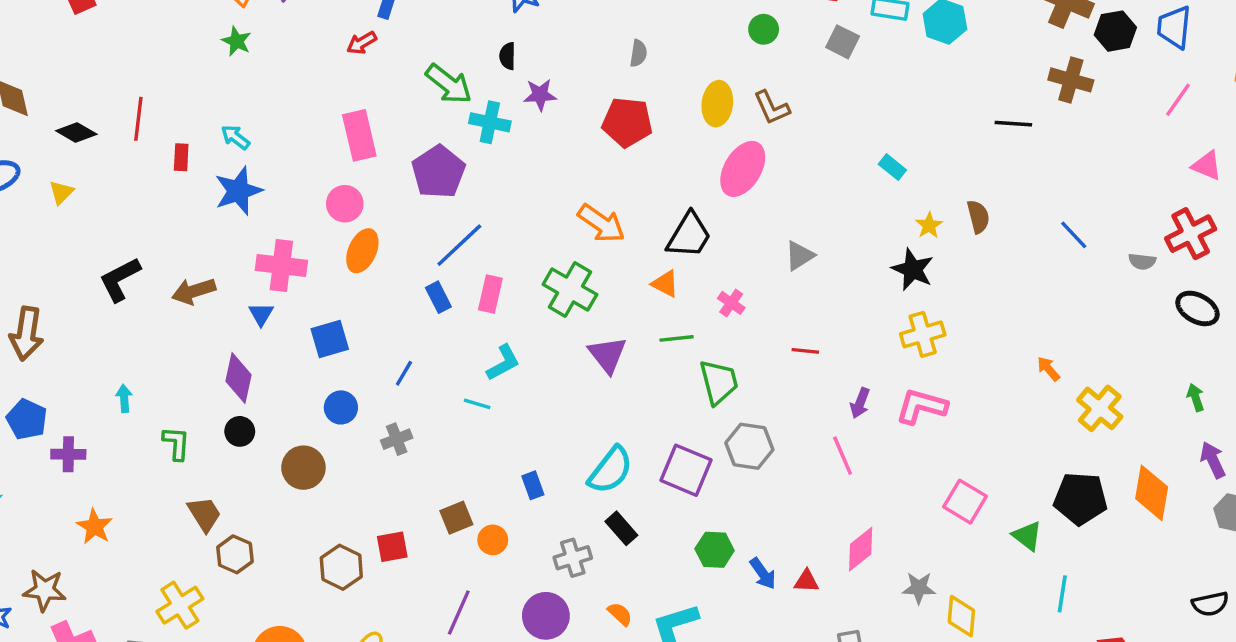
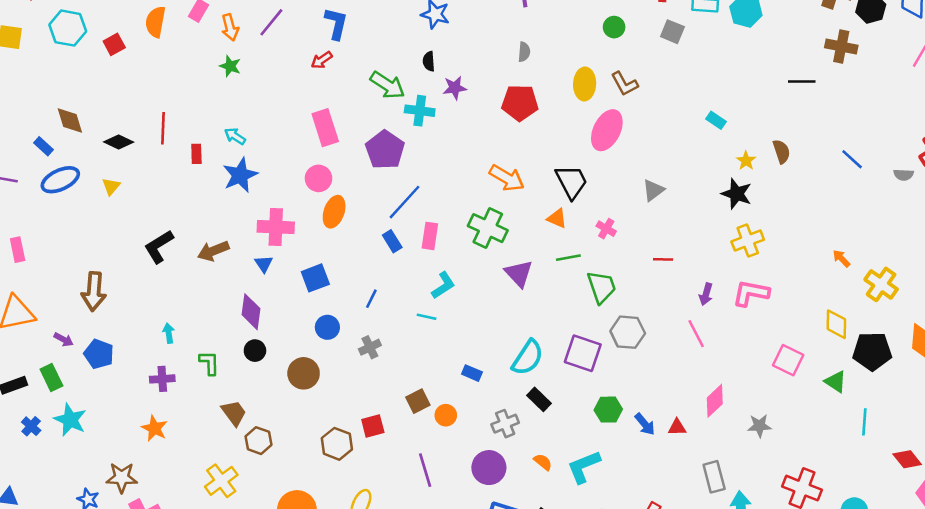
black trapezoid: (689, 235) -> (571, 182), turned -54
purple cross: (68, 454) -> (162, 379), moved
blue rectangle: (533, 485) -> (472, 373), turned -42
purple line: (459, 613) -> (425, 470), turned -36
yellow diamond: (961, 616) -> (836, 324), moved

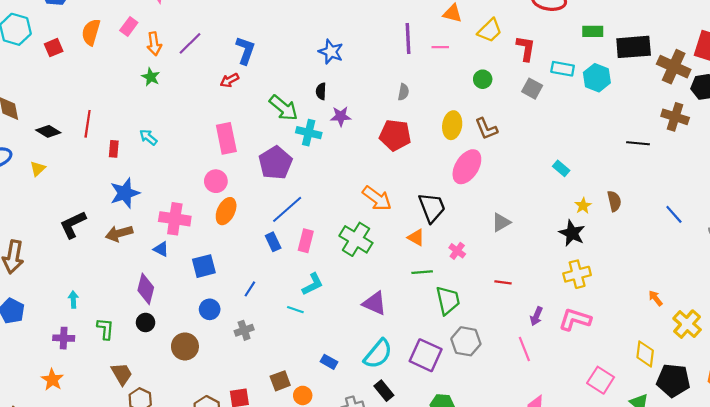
blue star: (240, 175) -> (125, 193), moved
blue triangle: (264, 264) -> (161, 249), turned -35
purple triangle: (519, 273) -> (375, 303), moved, turned -30

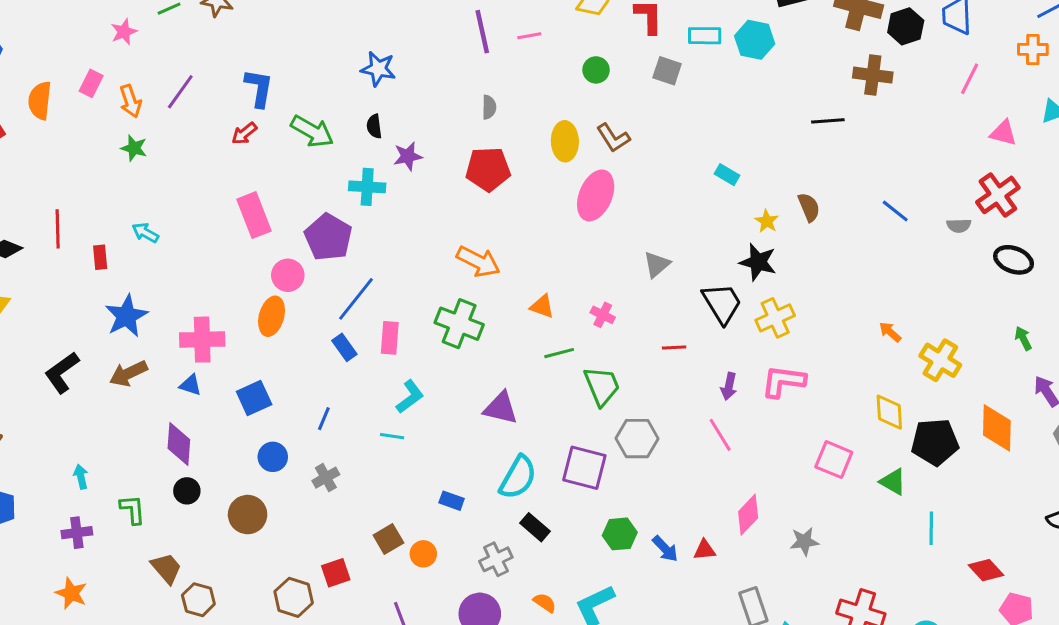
green arrow: (284, 108) -> (312, 131), moved
pink circle: (216, 181) -> (288, 275), moved
black trapezoid: (432, 208) -> (722, 303), moved

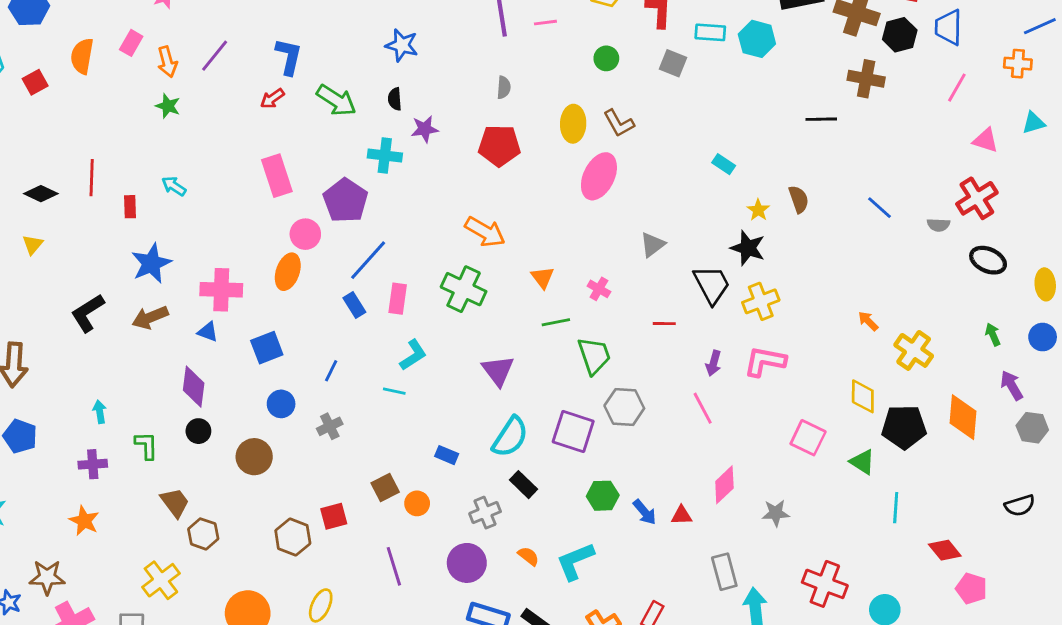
orange triangle: (542, 306) -> (543, 277), turned 30
purple triangle: (501, 408) -> (498, 371), turned 36

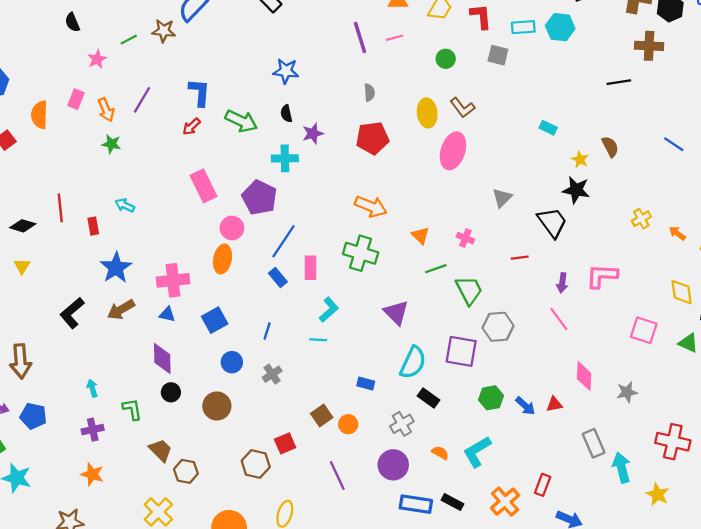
yellow cross: (761, 301) -> (641, 219), moved, size x0.7
pink diamond: (724, 485) -> (584, 376), turned -36

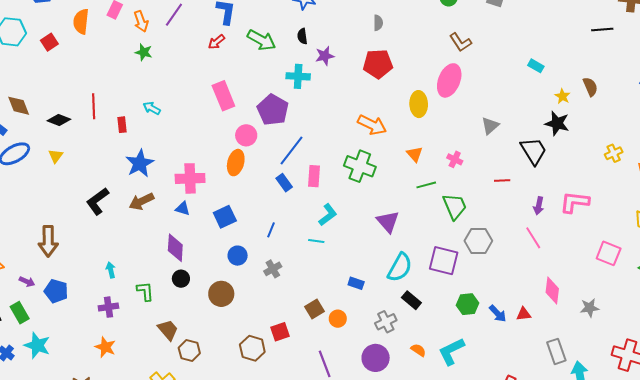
yellow ellipse: (427, 113) -> (419, 104), moved

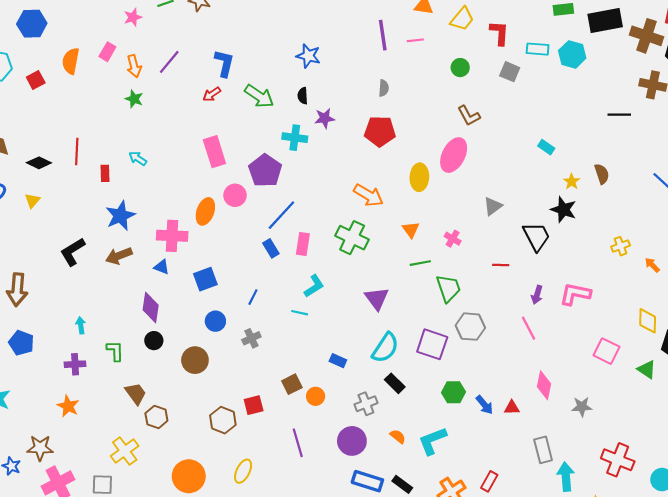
orange ellipse: (236, 163) -> (205, 211), moved

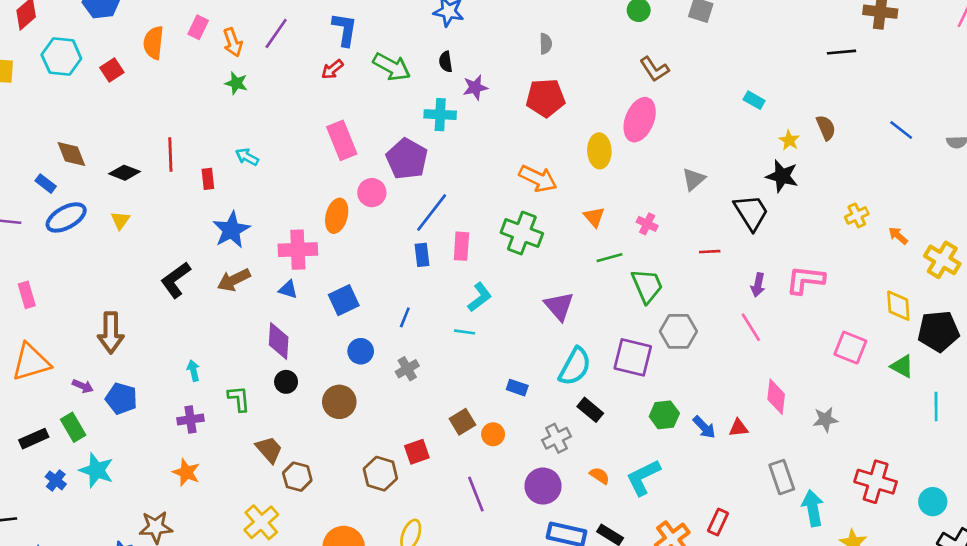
blue rectangle: (271, 248) -> (422, 255), turned 30

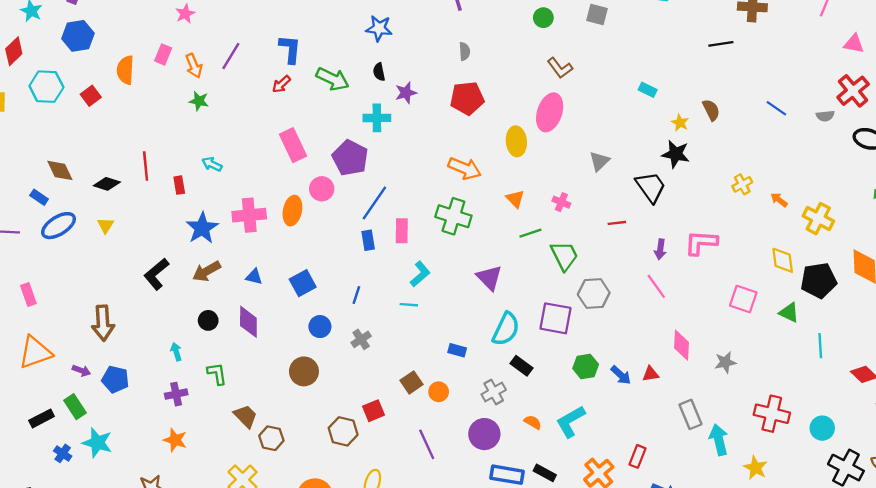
pink cross: (298, 250) -> (249, 215), moved
black circle: (286, 382) -> (208, 320), moved

